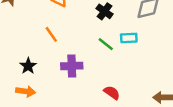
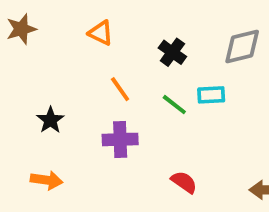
orange line: (51, 34) -> (120, 89), moved
black star: (28, 66) -> (50, 120), moved

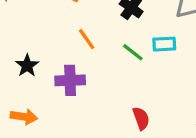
purple cross: (120, 139) -> (70, 80), moved
red semicircle: (184, 182) -> (141, 118), turned 35

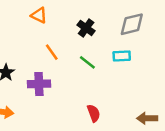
cyan rectangle: (164, 44) -> (122, 56), moved

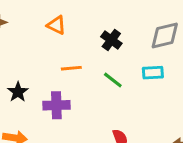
orange line: (52, 52) -> (71, 68), turned -60

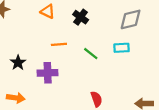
black cross: (111, 40) -> (81, 17), moved

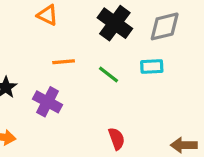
black cross: (81, 17) -> (115, 23), moved, size x1.5
purple cross: (48, 73) -> (48, 102), turned 30

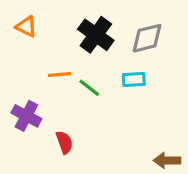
orange line: (64, 62) -> (59, 75), moved
red semicircle: (117, 139) -> (64, 142), moved

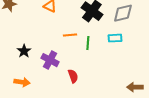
green line: (89, 88) -> (88, 43), turned 56

